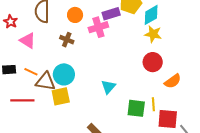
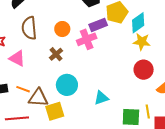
brown cross: (67, 40) -> (56, 54), turned 32
cyan circle: (64, 74) -> (67, 85), moved
cyan triangle: (108, 87) -> (101, 98), turned 35

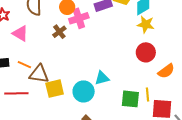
pink cross: (87, 39) -> (79, 18), moved
cyan circle: (67, 85) -> (84, 91), moved

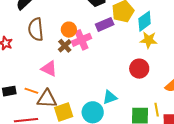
brown cross: (59, 32) -> (65, 46), moved
pink triangle: (20, 33) -> (49, 69), moved
red circle: (146, 52) -> (139, 69), moved

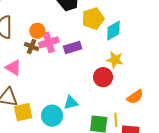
purple rectangle: (105, 24) -> (73, 48), moved
yellow star: (149, 40) -> (115, 60), moved
brown cross: (65, 46) -> (32, 46), turned -32

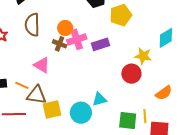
cyan diamond: (113, 31) -> (166, 38), moved

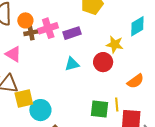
orange circle: (65, 28) -> (25, 20), moved
brown cross: (60, 44) -> (31, 33), turned -32
cyan triangle: (99, 99) -> (72, 64), moved
cyan circle: (81, 113) -> (40, 110), moved

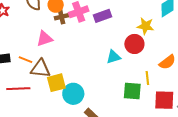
pink triangle: (13, 54) -> (44, 39), turned -48
cyan triangle: (72, 64) -> (113, 57), moved
yellow line: (117, 105) -> (147, 78), moved

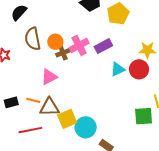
cyan triangle: (113, 57) -> (118, 69), moved

